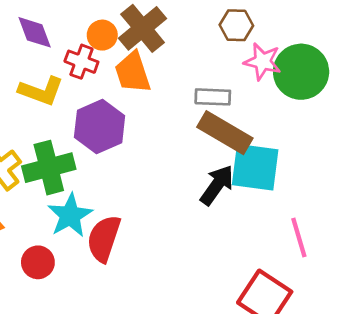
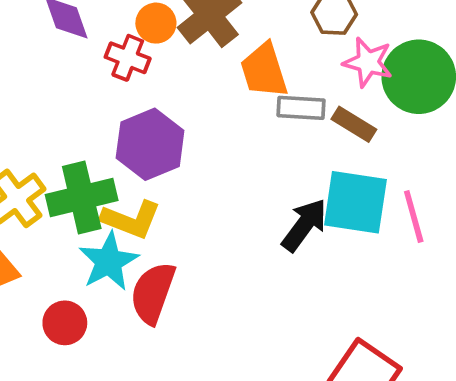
orange trapezoid: (133, 72) -> (264, 70), moved
yellow L-shape: (41, 91) -> (131, 220), moved
brown rectangle: (225, 133) -> (354, 124), moved, size x0.6
pink line: (299, 237) -> (414, 216), moved

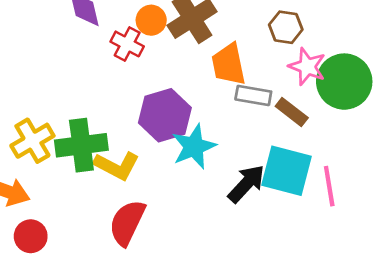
purple hexagon: (150, 144) -> (165, 115), moved
cyan star: (109, 261) -> (194, 147), moved
red circle: (65, 323) -> (31, 236), moved

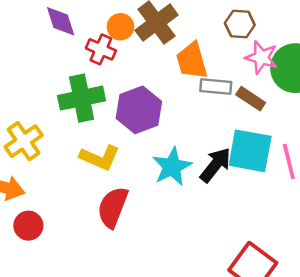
green cross: (81, 145) -> (82, 98), moved
cyan star: (194, 147) -> (172, 167), moved

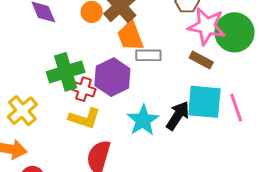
red cross: (101, 49) -> (84, 89), moved
pink star: (261, 57) -> (207, 26), size x1.4
orange trapezoid: (192, 61) -> (130, 36), moved
gray rectangle: (216, 87) -> (148, 55), moved

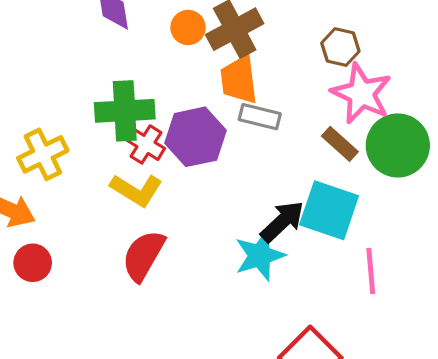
green circle: (234, 32) -> (398, 145), moved
pink line: (236, 108) -> (371, 271), moved
cyan star: (143, 120) -> (260, 256), moved

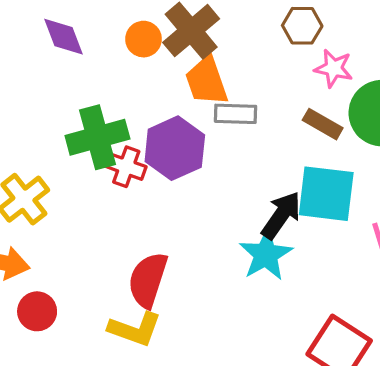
pink star: (361, 94) -> (334, 68), size x0.6
yellow L-shape: (136, 190) -> (135, 329), moved

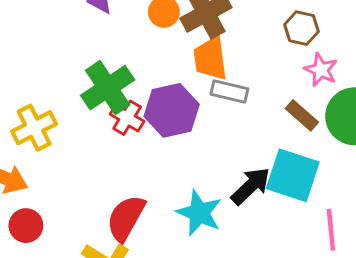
green cross: (97, 137) -> (108, 88), turned -30
cyan star: (266, 255) -> (199, 213), moved, turned -30

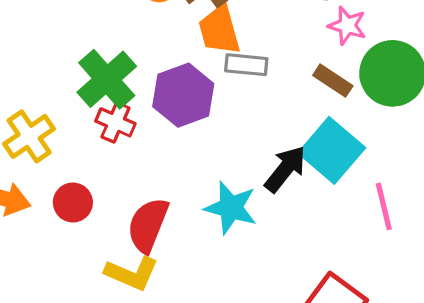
red cross: (127, 118) -> (115, 122), moved
cyan square: (293, 175) -> (332, 150), turned 30
red circle: (26, 226) -> (73, 202), moved

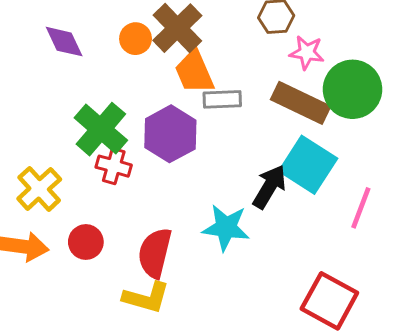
brown rectangle: (333, 81) -> (301, 103), size x1.6
pink line: (384, 206) -> (361, 208), turned 42

